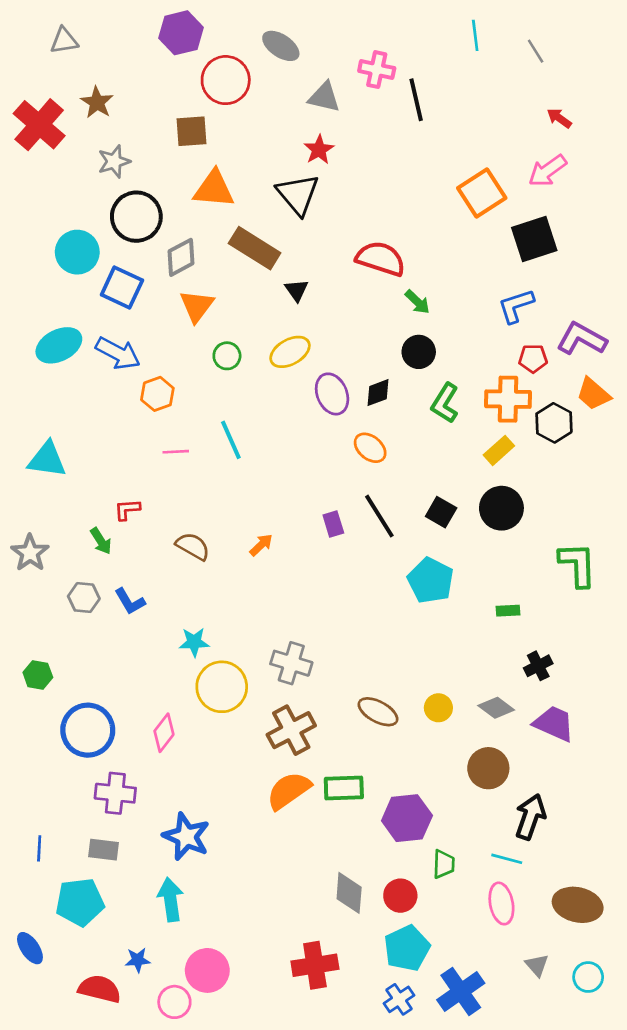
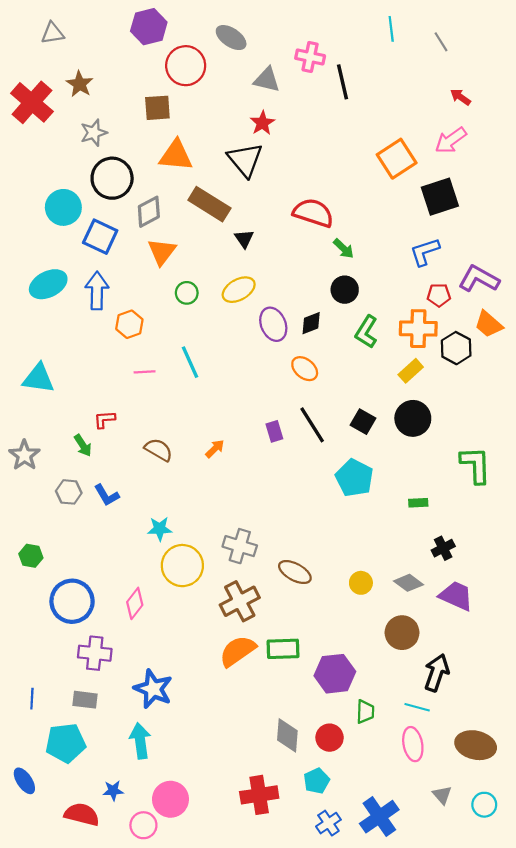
blue arrow: (118, 353) -> (97, 291), turned -117
brown ellipse: (378, 712) -> (295, 572), moved
cyan pentagon: (407, 948) -> (317, 781), moved, size x0.7

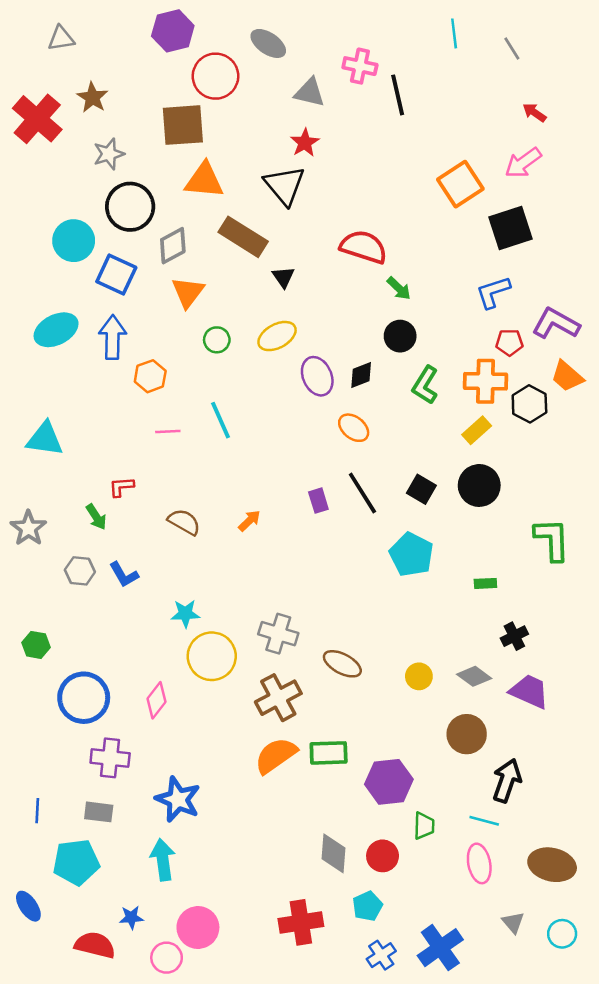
brown square: (157, 108) -> (183, 125), size x1.4

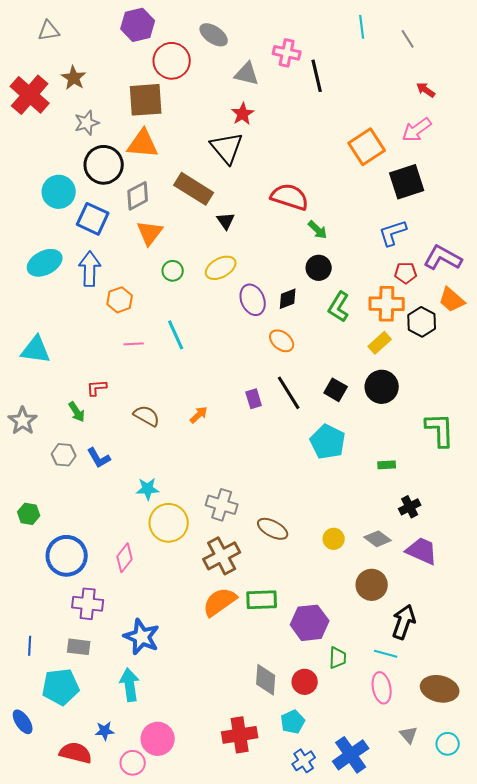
orange triangle: (204, 180) -> (143, 144), moved

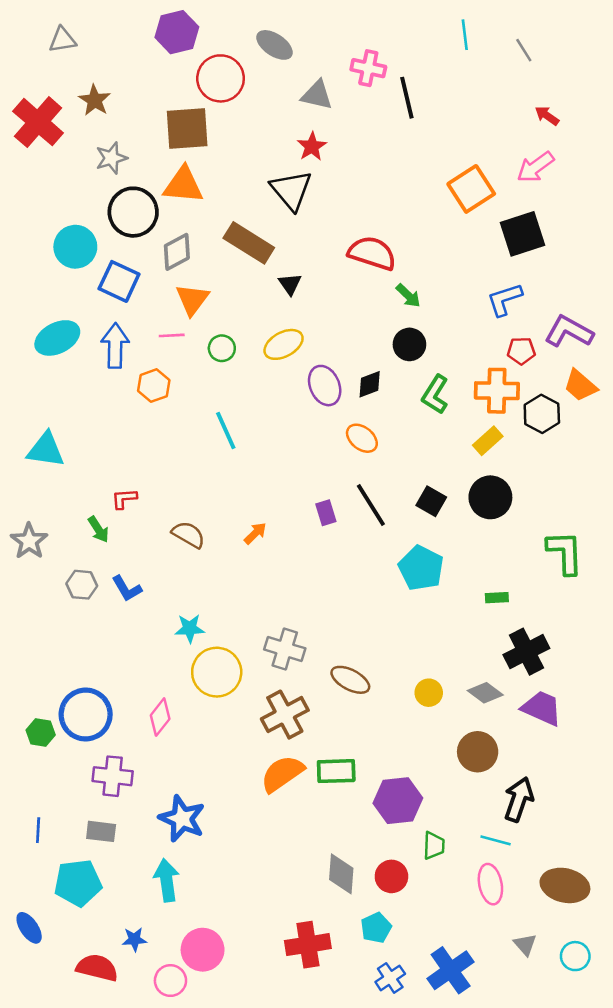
pink line: (134, 344) -> (172, 335), moved
black cross: (410, 507) -> (526, 652), size x1.6
green hexagon: (29, 514) -> (41, 733), moved

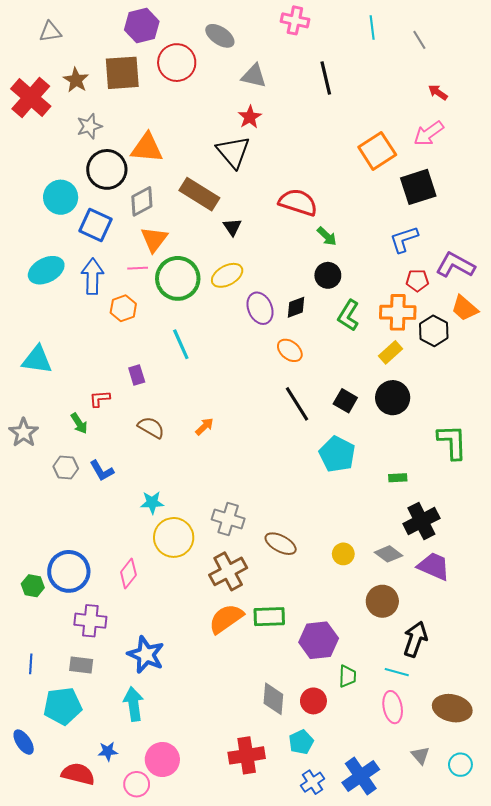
pink cross: (368, 68) -> (295, 20), moved
brown square: (187, 129) -> (122, 73), moved
green circle: (222, 348) -> (178, 278), size x2.0
purple rectangle: (326, 513) -> (137, 375), moved

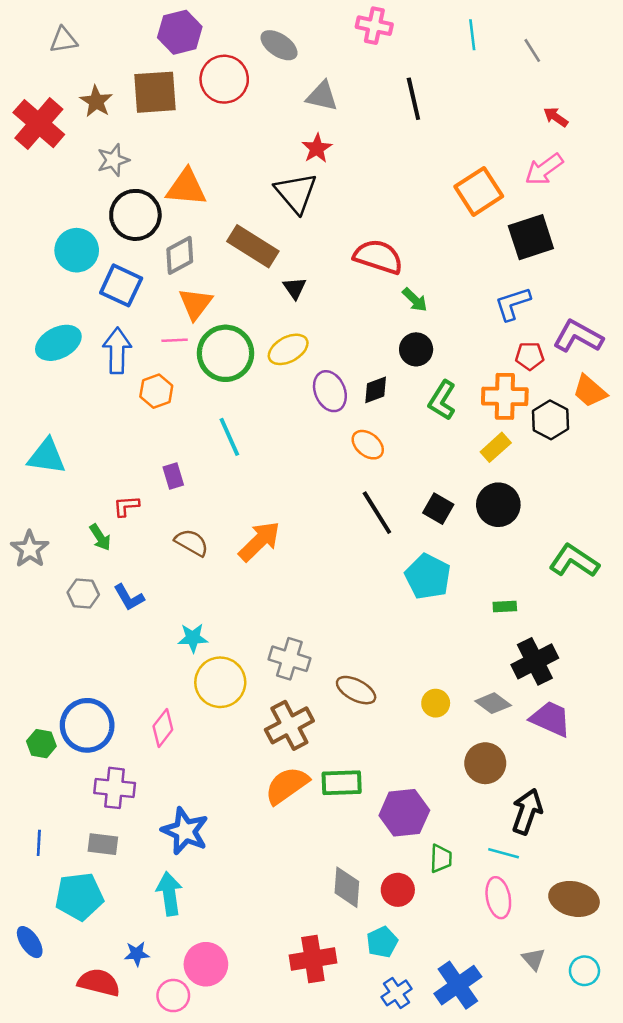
orange arrow: (204, 426) -> (259, 541), size x1.8
green L-shape: (452, 442) -> (574, 561), turned -54

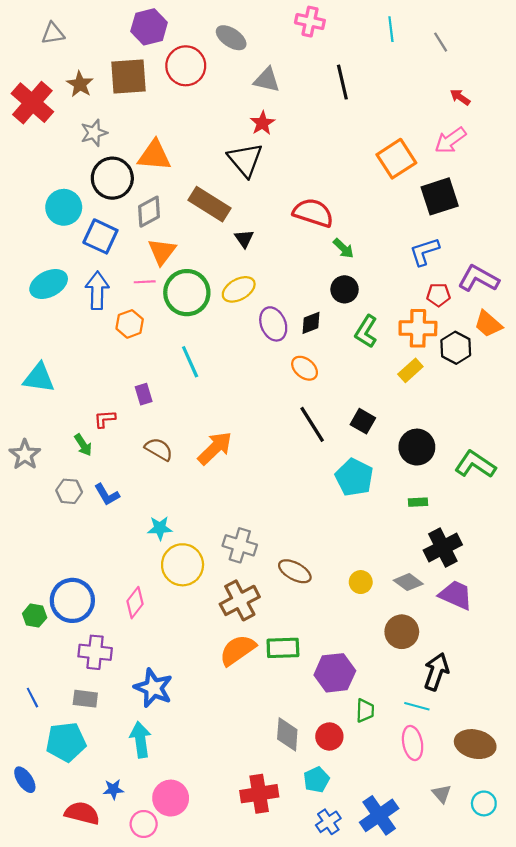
black circle: (498, 505) -> (417, 447), moved
blue line: (39, 843) -> (32, 698), turned -30

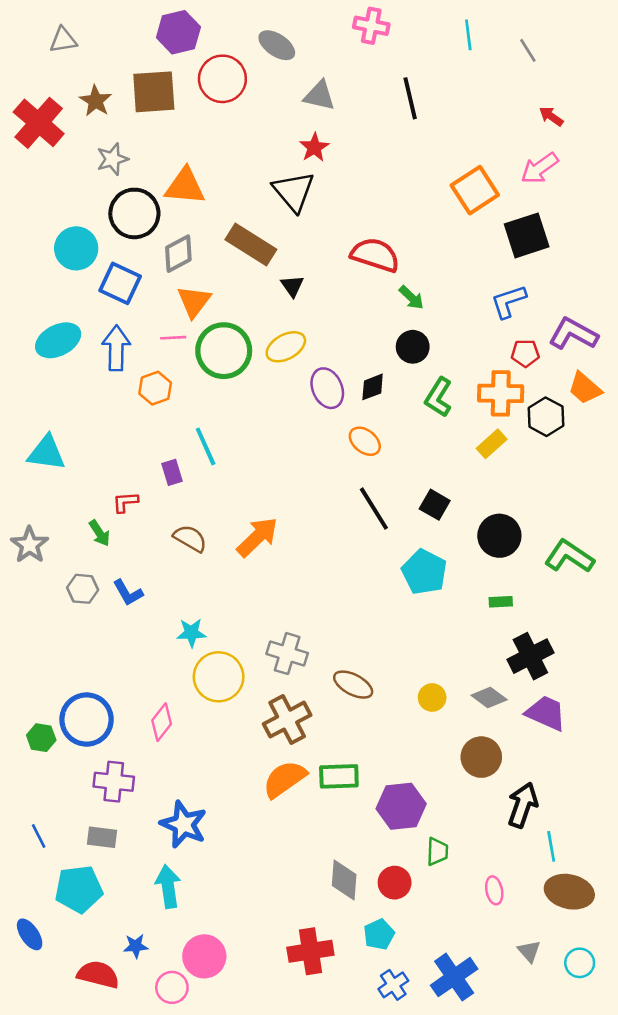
cyan line: (190, 362) -> (206, 446), moved
cyan line: (417, 706) -> (551, 846), moved, turned 65
pink ellipse: (413, 743) -> (494, 890), size x0.7

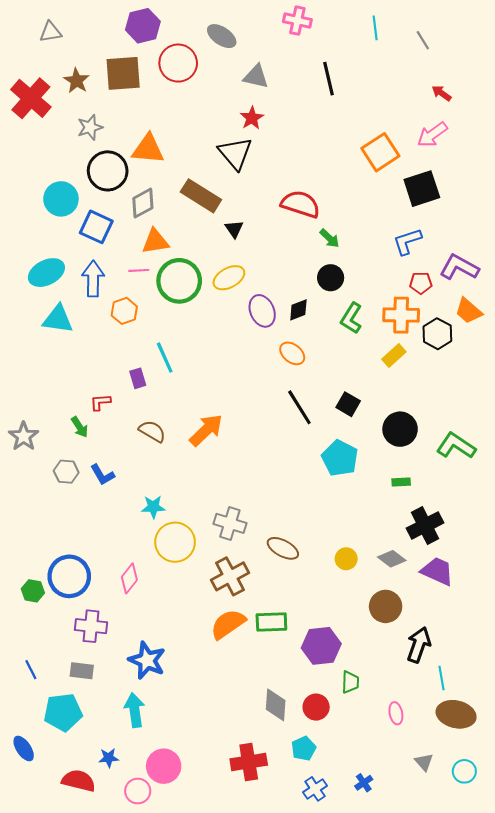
orange triangle: (194, 301) -> (155, 241), turned 44
cyan triangle: (46, 453) -> (58, 319), moved
blue cross: (454, 977) -> (364, 783), size x0.5

